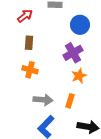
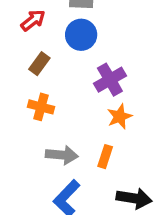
blue circle: (80, 25) -> (81, 35), moved
brown rectangle: (29, 43) -> (39, 64), turned 32

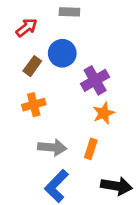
blue circle: (81, 35) -> (62, 53), moved
orange cross: (41, 107) -> (34, 105), turned -30

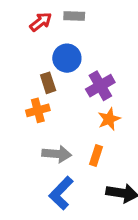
red arrow: (27, 28) -> (41, 22), moved
brown rectangle: (32, 66) -> (48, 83), moved, turned -54

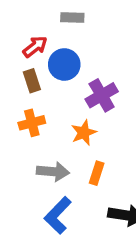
red arrow: (41, 22) -> (35, 47), moved
brown rectangle: (48, 83) -> (32, 81), moved
orange star: (109, 119) -> (84, 133), moved

